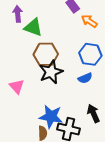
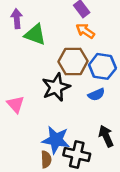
orange arrow: (89, 21) -> (85, 31), moved
brown hexagon: (46, 54) -> (73, 61), moved

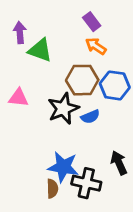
blue semicircle: (96, 95) -> (90, 117), moved
pink triangle: (16, 104) -> (18, 98), moved, turned -42

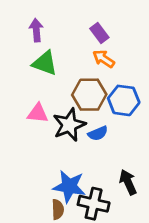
purple arrow: (20, 33) -> (36, 30), moved
pink triangle: (18, 98) -> (38, 113), moved

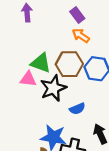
green triangle: (45, 63) -> (41, 63), moved
blue semicircle: (98, 133) -> (77, 109), moved

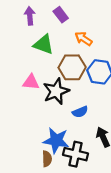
purple rectangle: (77, 15) -> (61, 15), moved
green triangle: (41, 63) -> (44, 44), moved

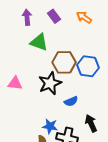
orange arrow: (84, 39) -> (84, 17), moved
pink triangle: (31, 82) -> (15, 83), moved
blue star: (56, 140) -> (50, 126), size x0.7

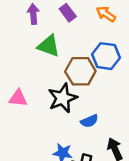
blue hexagon: (88, 66) -> (106, 56), moved

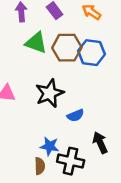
brown hexagon: (80, 71) -> (67, 48), moved

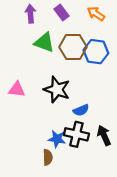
black star: (50, 93) -> (57, 90), turned -30
black cross: (71, 161) -> (76, 134), moved

